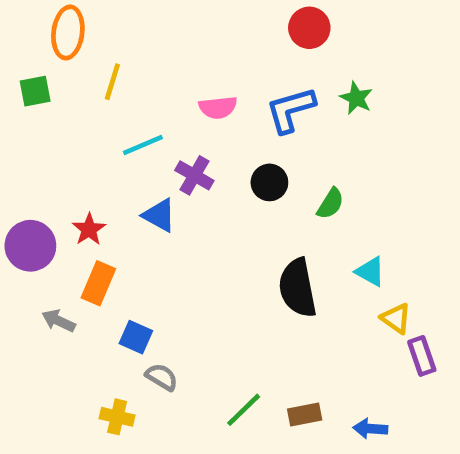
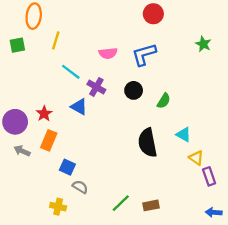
green star: (356, 98) -> (203, 44), moved
cyan line: (143, 145) -> (71, 72), turned 60
gray arrow: (59, 321) -> (22, 151), moved
blue arrow: (370, 429) -> (214, 212), moved

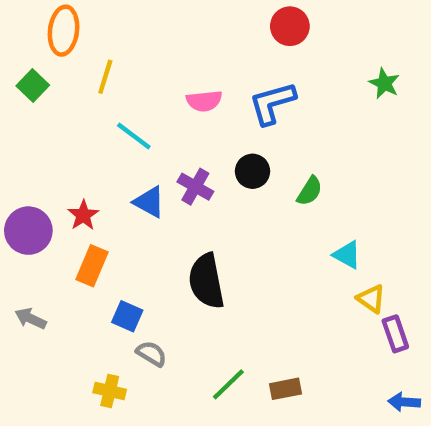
green square: (17, 45) -> (33, 86), turned -35
purple cross: (96, 87) -> (195, 187), moved
black semicircle: (148, 143) -> (206, 281), moved
gray arrow: (22, 151) -> (31, 318), moved

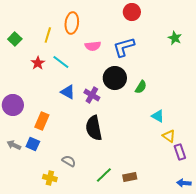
orange ellipse: (64, 31) -> (72, 23), moved
black circle: (253, 171) -> (115, 78), size x1.5
purple cross: (195, 187) -> (92, 95), moved
red star: (83, 215) -> (38, 63), moved
blue square: (127, 316) -> (33, 144), moved

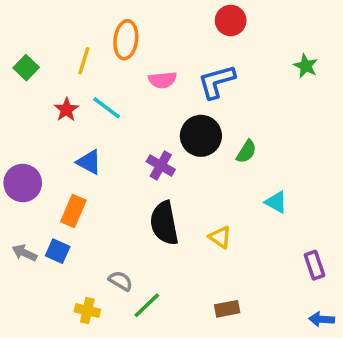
blue triangle: (68, 92) -> (89, 162), moved
yellow triangle: (169, 136) -> (220, 237), moved
green line: (104, 175) -> (147, 305), moved

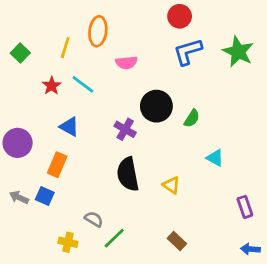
green star: (306, 66) -> (238, 52), size x1.6
blue L-shape: (217, 82) -> (188, 52), moved
brown rectangle: (227, 309) -> (177, 241), turned 54

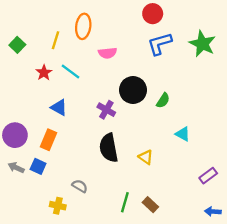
purple circle: (18, 143) -> (15, 135), moved
purple rectangle: (245, 207) -> (208, 176), turned 72
green line: (114, 238) -> (125, 202), moved, turned -30

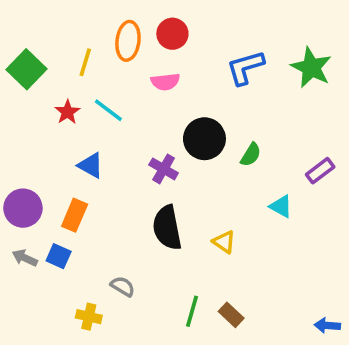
red circle: (153, 14) -> (172, 34), moved
green square: (17, 45) -> (27, 69), size x1.5
purple rectangle: (208, 176) -> (320, 171), moved

